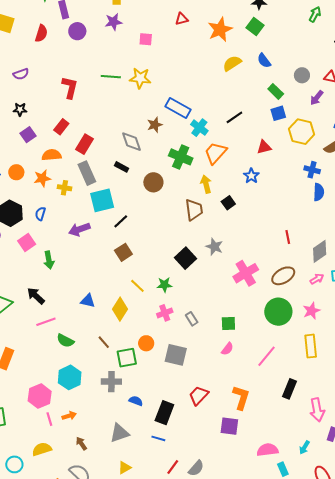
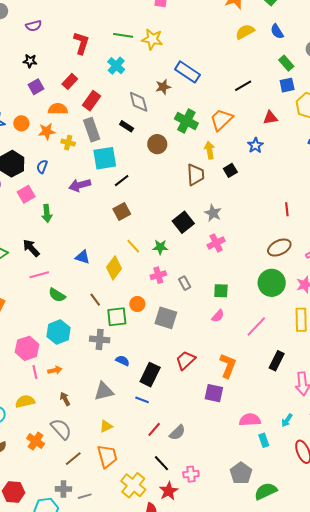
cyan cross: (199, 128) -> (116, 66), moved
pink cross: (246, 273) -> (216, 243), moved, size x0.7

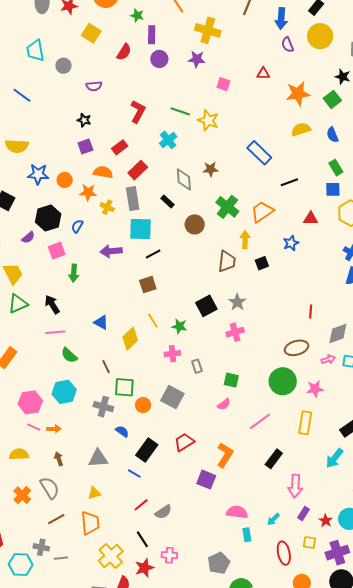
blue rectangle: (188, 72) -> (259, 153), moved
orange circle: (137, 304) -> (143, 405), moved
pink line: (35, 372) -> (34, 427), turned -64

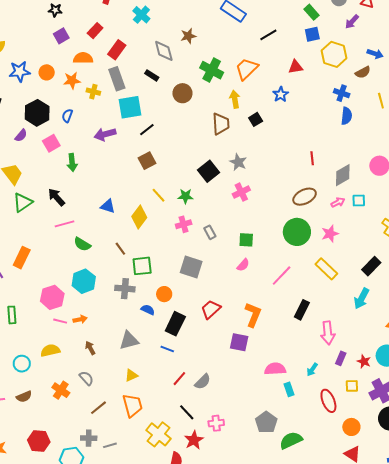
orange circle: (143, 405) -> (164, 294), moved
yellow rectangle: (305, 423) -> (326, 269), turned -45
gray semicircle: (50, 488) -> (86, 378), size x0.7

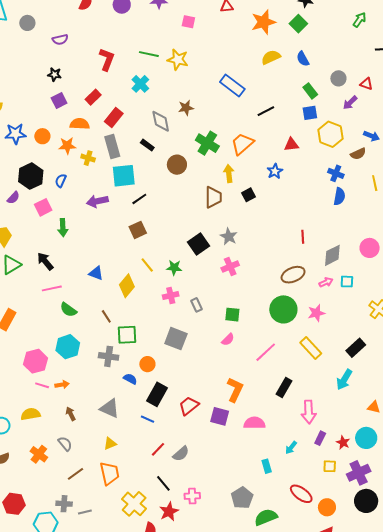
red trapezoid: (211, 309) -> (189, 406), moved
gray triangle: (129, 340) -> (110, 408), turned 35
pink semicircle: (275, 369) -> (254, 423), moved
red ellipse: (328, 401) -> (301, 494), moved, turned -35

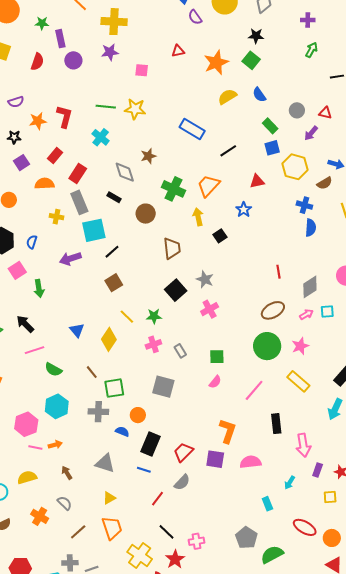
orange star: (67, 146) -> (38, 121), moved
brown trapezoid: (213, 197) -> (172, 248), moved
blue triangle: (96, 273) -> (77, 330), turned 35
black rectangle: (284, 387) -> (276, 424), turned -30
gray semicircle: (181, 454) -> (182, 482), moved

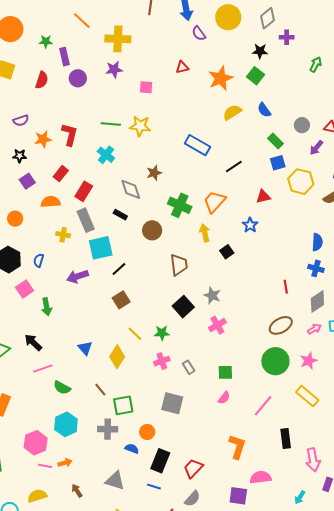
purple cross: (308, 20) -> (287, 37), moved
blue cross: (304, 205) -> (316, 268), moved
purple square: (215, 459) -> (238, 496), moved

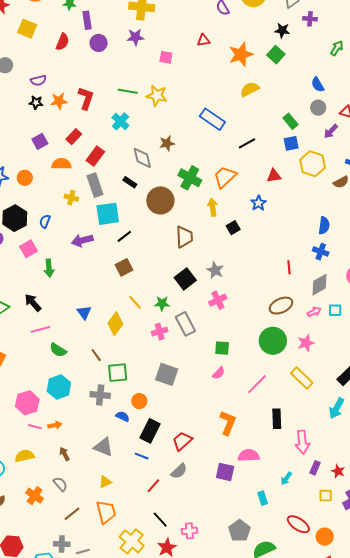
blue semicircle: (264, 110) -> (318, 85), moved
black star: (20, 156) -> (36, 102), moved
brown circle: (152, 230) -> (160, 200), size x1.4
gray rectangle: (189, 367) -> (185, 324), moved, size x1.6

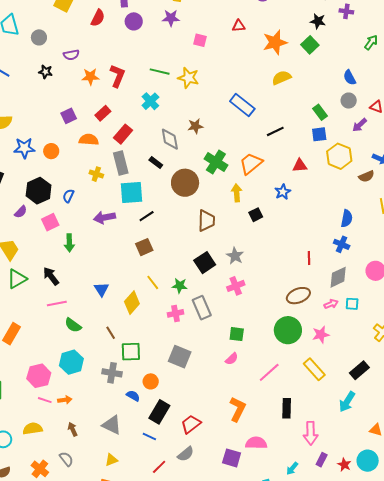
black star: (36, 102) -> (46, 72), moved

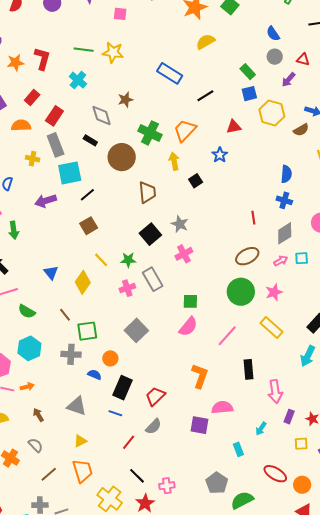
gray square: (180, 357) -> (136, 330), turned 30
pink semicircle: (232, 359) -> (188, 327), size x1.5

